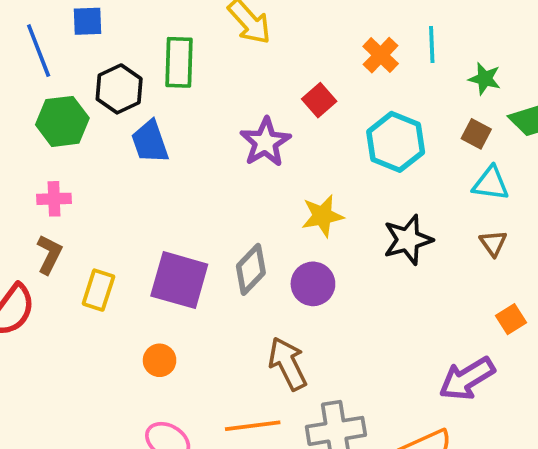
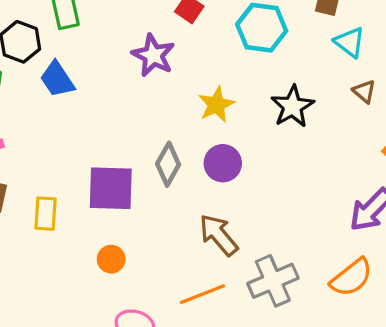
cyan triangle: (491, 183) -> (350, 42), turned 44

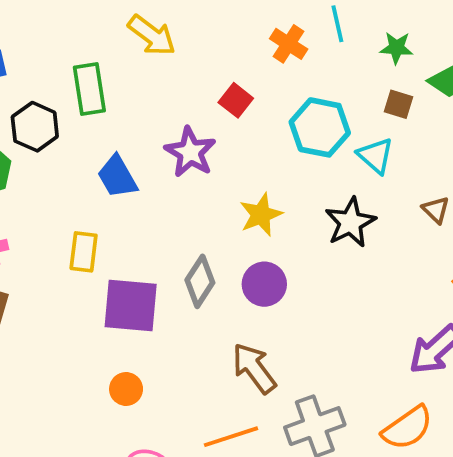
cyan triangle: (350, 42) -> (376, 156), moved
blue trapezoid: (57, 79) -> (117, 177), moved
yellow rectangle: (46, 214) -> (84, 252), moved

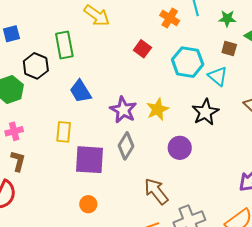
purple star: (190, 152) -> (123, 110), moved
purple circle: (264, 284) -> (180, 148), moved

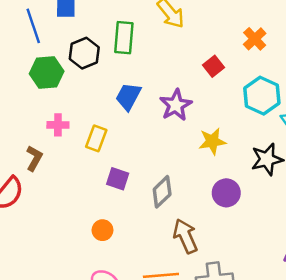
blue trapezoid: (80, 91) -> (128, 96), turned 45
purple star: (123, 110) -> (176, 105), moved
pink cross: (14, 131) -> (58, 125), moved
gray diamond: (126, 146) -> (162, 192), moved
purple square: (89, 160) -> (118, 179), size x0.6

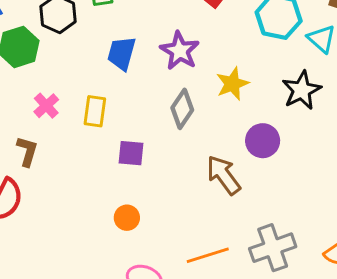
pink cross: (58, 125) -> (46, 106), turned -30
gray diamond: (162, 192) -> (182, 109), moved
brown arrow: (185, 236) -> (224, 175), moved

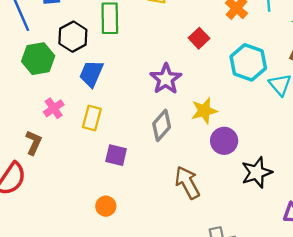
blue trapezoid: (122, 53) -> (91, 74), moved
black star: (302, 90) -> (257, 172), moved
purple circle: (263, 141) -> (224, 141), moved

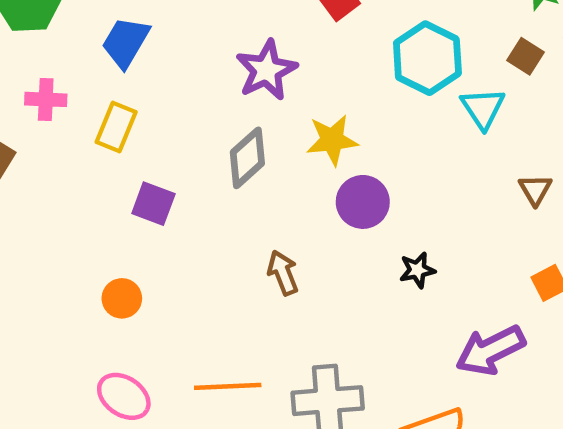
pink cross: (54, 108) -> (46, 99), turned 30
black star: (257, 172) -> (417, 270), size x0.6
brown arrow: (187, 183) -> (283, 273), size x0.7

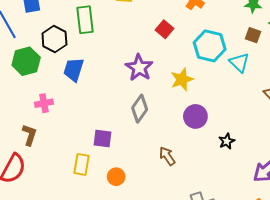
yellow rectangle: (116, 127) -> (82, 164), moved
yellow star: (332, 140) -> (182, 79), moved
orange circle: (122, 298) -> (116, 177), moved

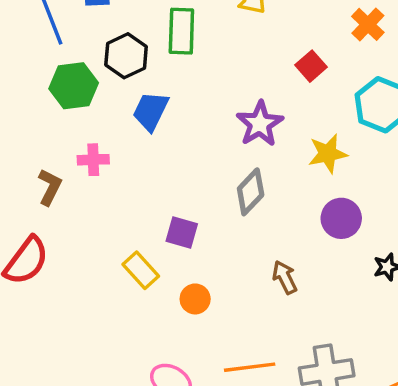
brown L-shape: (30, 135) -> (50, 187), moved
yellow rectangle: (82, 164) -> (141, 270), turned -60

